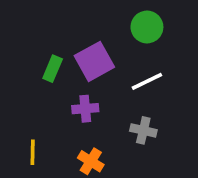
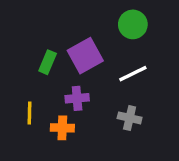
yellow line: (33, 152) -> (29, 113), moved
orange cross: (91, 161) -> (62, 128), moved, turned -30

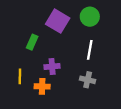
purple square: (85, 56) -> (58, 21), moved, turned -30
white line: (133, 74) -> (90, 50), turned -54

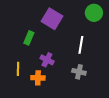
green circle: (90, 17) -> (94, 13), moved
purple cross: (52, 67) -> (47, 60), turned 32

